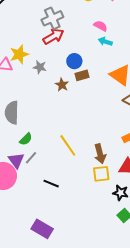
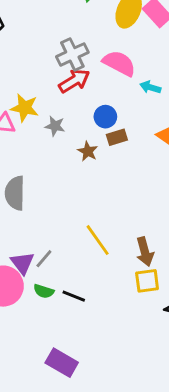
pink semicircle: (101, 26) -> (119, 63), moved, size x1.6
yellow star: (19, 54) -> (25, 108), turned 30
green semicircle: (26, 139) -> (44, 291), moved, turned 64

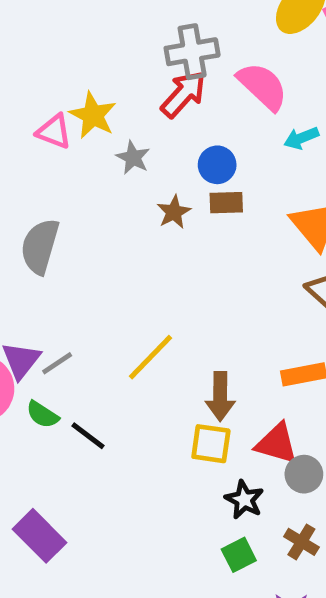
red arrow: (74, 81) -> (183, 94), turned -32
cyan arrow: (150, 87) -> (301, 138), turned -54
yellow line: (98, 240) -> (150, 357), turned 64

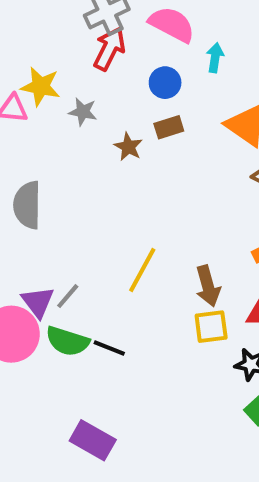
cyan arrow: (301, 138) -> (215, 58), turned 136
blue circle: (217, 165) -> (165, 83), moved
green semicircle: (42, 415) -> (67, 341), size x1.5

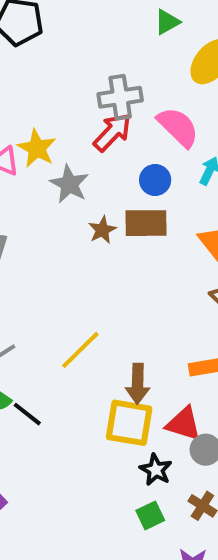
gray star: (83, 112) -> (69, 184), size x1.4
brown rectangle: (169, 127) -> (146, 223), size x1.5
yellow square: (211, 327) -> (129, 423), size x1.4

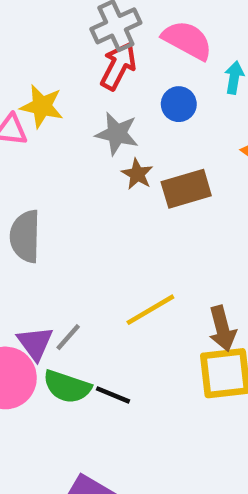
gray star: (69, 184) -> (117, 134), moved
brown rectangle: (146, 223) -> (186, 189), moved
yellow line: (80, 350) -> (150, 310), turned 30

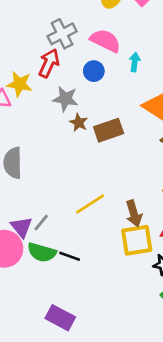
red arrow: (118, 66) -> (49, 63), moved
blue circle: (179, 104) -> (94, 71), moved

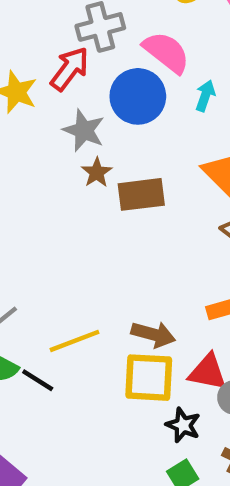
blue circle: (94, 71) -> (138, 96), size x1.6
yellow line: (90, 204) -> (75, 341), moved
brown arrow: (134, 213) -> (153, 334), turned -70

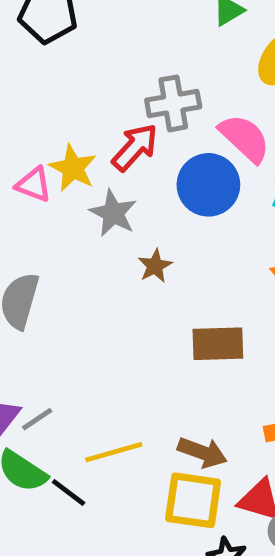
gray star: (84, 130) -> (113, 213), moved
brown rectangle: (141, 194) -> (218, 344), moved

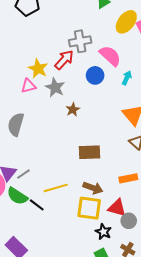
pink triangle: (34, 185) -> (28, 86), moved, turned -35
blue circle: (208, 185) -> (95, 75), size x0.7
brown rectangle: (218, 344) -> (90, 152), moved

